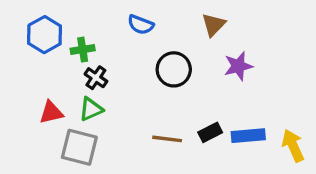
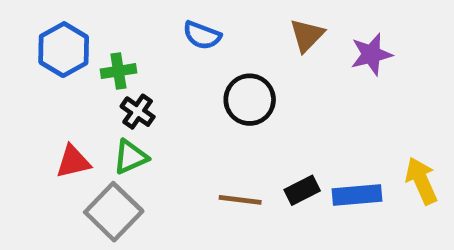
purple star: (238, 66) -> (371, 54), moved
yellow arrow: (293, 146) -> (421, 181), moved
gray square: (79, 147) -> (114, 212), turned 30

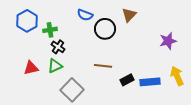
purple star: (371, 54) -> (168, 41), moved
black circle: (250, 100) -> (105, 29), moved
brown line: (240, 200) -> (103, 66), moved
gray square: (114, 212) -> (72, 90), moved

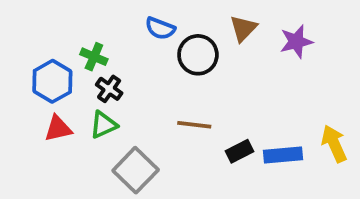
blue hexagon: (27, 21) -> (52, 81), moved
green cross: (50, 30) -> (94, 57), turned 32
purple star: (168, 41) -> (296, 42), moved

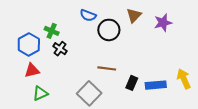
green triangle: (103, 125) -> (40, 93), moved
black rectangle: (240, 151) -> (132, 83), turned -40
gray square: (136, 170) -> (89, 93), moved

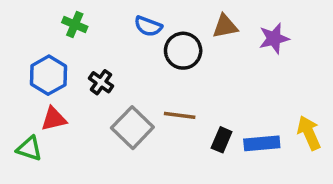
brown triangle: (134, 15) -> (225, 26), turned 35
green cross: (52, 31) -> (75, 24), moved
green triangle: (40, 93) -> (29, 149), moved, turned 42
gray square: (89, 93) -> (132, 128), moved

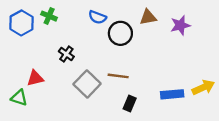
blue hexagon: (49, 75) -> (21, 23), moved
yellow arrow: (309, 133) -> (203, 87), turned 90
black rectangle: (222, 140) -> (130, 104), moved

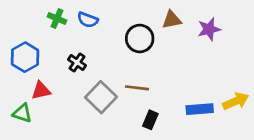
blue semicircle: (97, 17) -> (88, 20), moved
blue hexagon: (21, 23) -> (25, 57), moved

